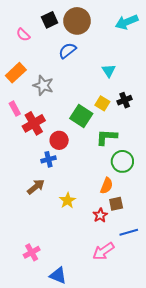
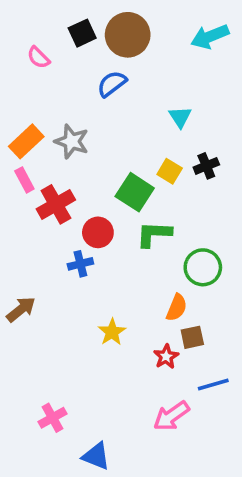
orange rectangle: (16, 73) -> (26, 141), moved
green L-shape: (107, 137) -> (154, 234), moved
brown arrow: (36, 187) -> (21, 309), moved

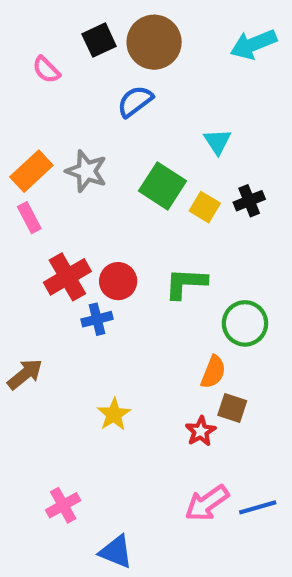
green square: (135, 192) -> (162, 186), moved
red cross: (56, 204) -> (67, 277), moved
yellow star: (112, 332) -> (114, 414), moved
brown square: (192, 337) -> (232, 408), turned 30
blue line: (213, 385) -> (258, 507), moved

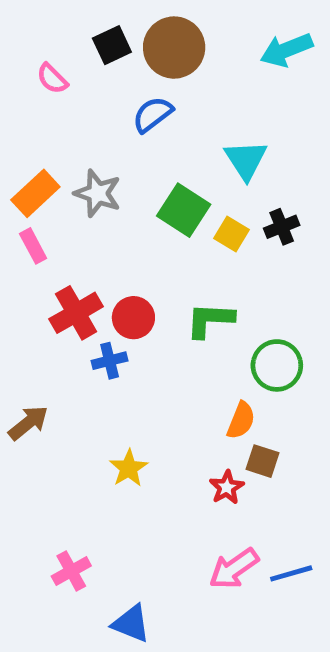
cyan triangle: (217, 142) -> (246, 160), size x1.4

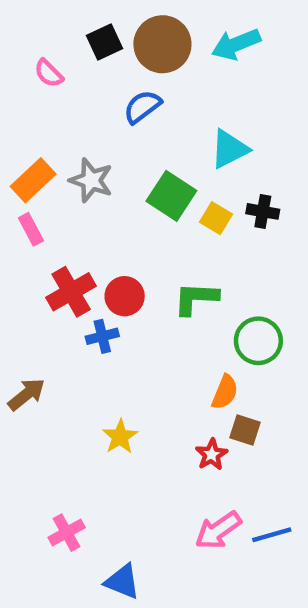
cyan arrow: (286, 50) -> (236, 44), moved
cyan triangle: (246, 160) -> (229, 149), turned 36
black cross: (282, 227) -> (263, 211), turned 32

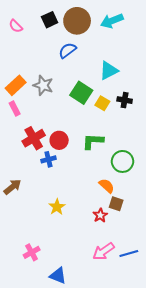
pink semicircle: (49, 73) -> (16, 26), moved
orange semicircle: (225, 392) -> (107, 186), turned -70

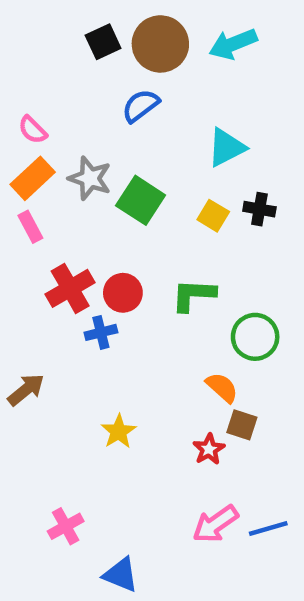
pink semicircle: (16, 26) -> (33, 130), moved
green square: (81, 93) -> (141, 200), moved

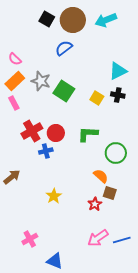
black square: (103, 42) -> (47, 19), turned -35
cyan triangle: (226, 147) -> (118, 71), moved

